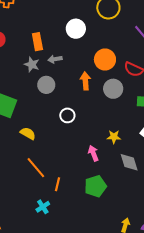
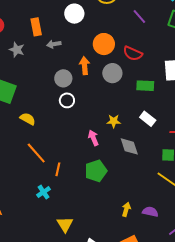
gray star: (32, 64) -> (17, 50), moved
gray circle: (46, 85) -> (63, 78), moved

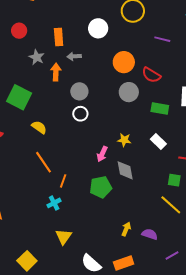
purple line: (139, 17) -> (162, 39), turned -42
orange arrow: (85, 66) -> (56, 72), moved
pink arrow: (93, 138) -> (102, 154), turned -140
gray diamond: (129, 146) -> (125, 170), moved
cyan cross: (44, 192) -> (54, 203), moved

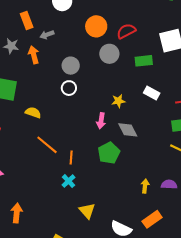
red semicircle: (151, 75) -> (126, 31), turned 138
gray circle: (79, 91) -> (71, 66), moved

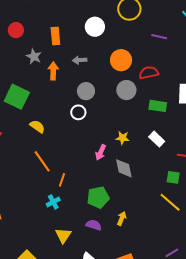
gray arrow: (47, 35) -> (80, 60), moved
green pentagon: (109, 153) -> (98, 197), moved
purple semicircle: (169, 184) -> (94, 225), moved
yellow arrow: (145, 186) -> (122, 218), moved

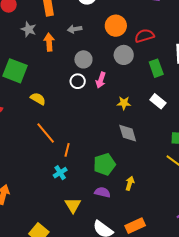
green rectangle: (158, 106) -> (156, 68), turned 66
pink arrow: (101, 152) -> (101, 80), moved

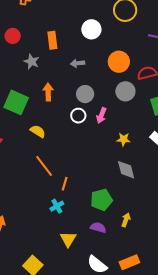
orange arrow: (49, 42) -> (48, 92), moved

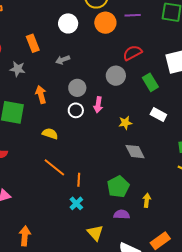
orange circle: (119, 62) -> (105, 23), moved
yellow semicircle: (38, 131) -> (50, 134), moved

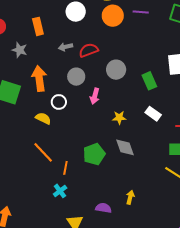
red semicircle: (132, 53) -> (89, 50), moved
orange arrow: (41, 95) -> (39, 78), size x1.4
white circle: (76, 110) -> (59, 102), moved
green pentagon: (118, 187) -> (94, 154), moved

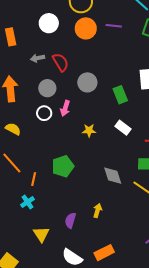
red semicircle: (89, 50) -> (61, 62), turned 78
white circle: (59, 102) -> (44, 113), moved
gray diamond: (125, 147) -> (113, 176), moved
purple semicircle: (103, 208) -> (70, 220), turned -84

